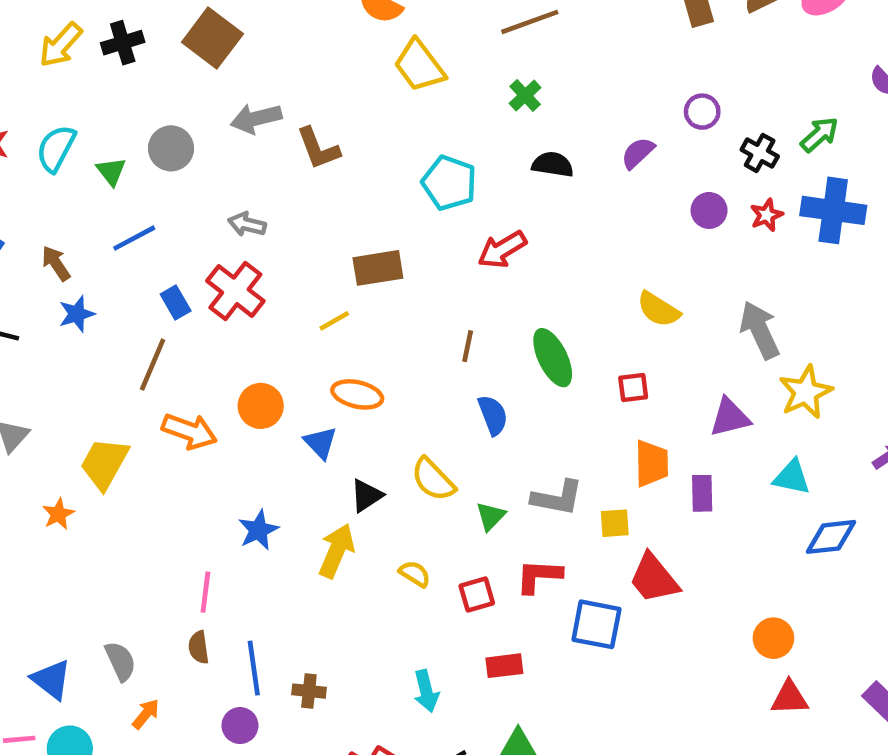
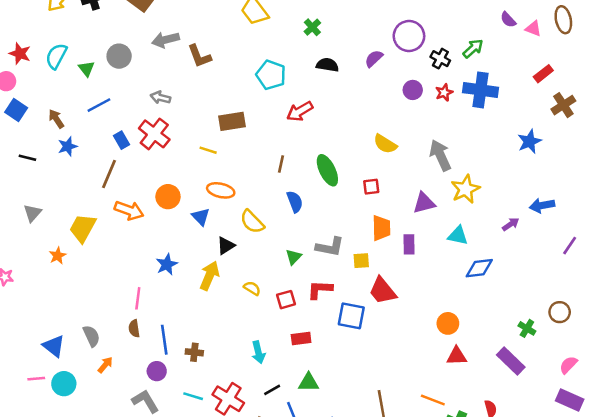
purple circle: (702, 112) -> (409, 36), size x1.6
yellow line: (334, 321) -> (208, 150), turned 48
yellow semicircle: (433, 479) -> (252, 222), moved

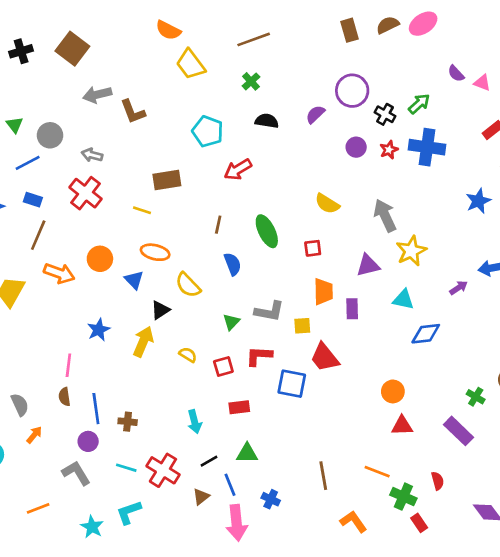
gray circle: (119, 56) -> (50, 135), moved
blue rectangle: (122, 140) -> (33, 200), moved, turned -42

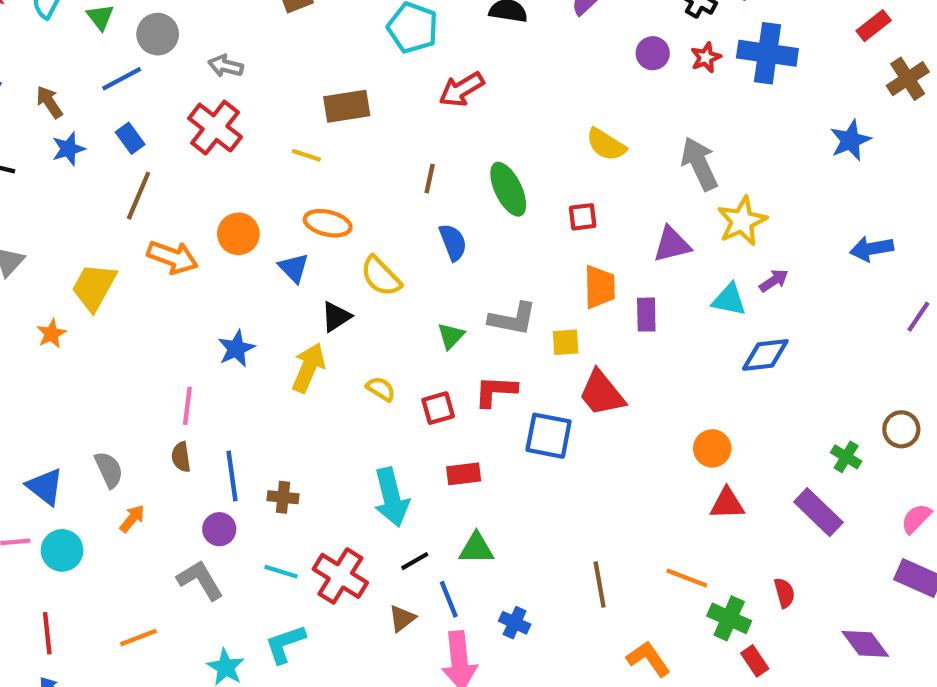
blue rectangle: (33, 200) -> (130, 138), turned 36
purple arrow: (459, 288) -> (774, 281), moved
cyan arrow: (195, 422) -> (391, 497), size x1.5

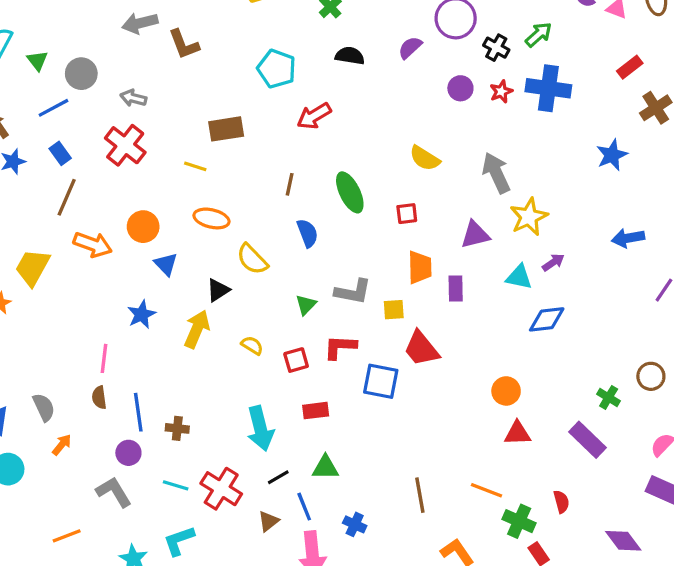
blue triangle: (294, 268) -> (166, 264), moved

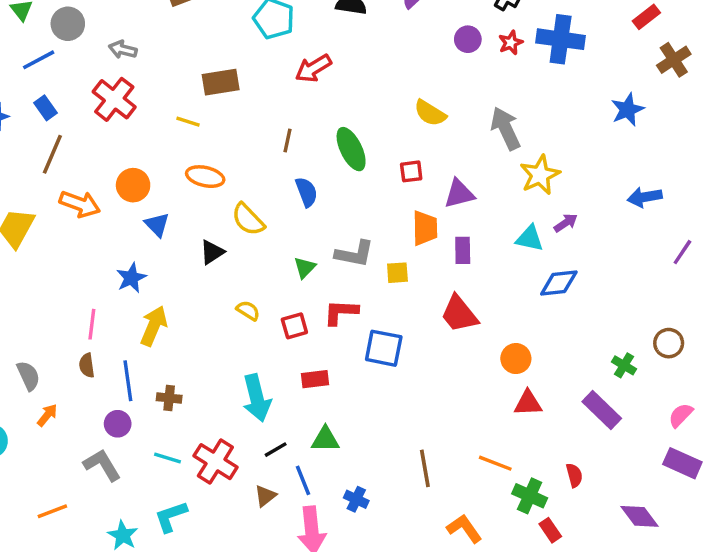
purple triangle: (475, 235) -> (459, 194), moved
yellow arrow: (197, 329) -> (154, 326), moved
red trapezoid: (421, 349) -> (459, 314), moved

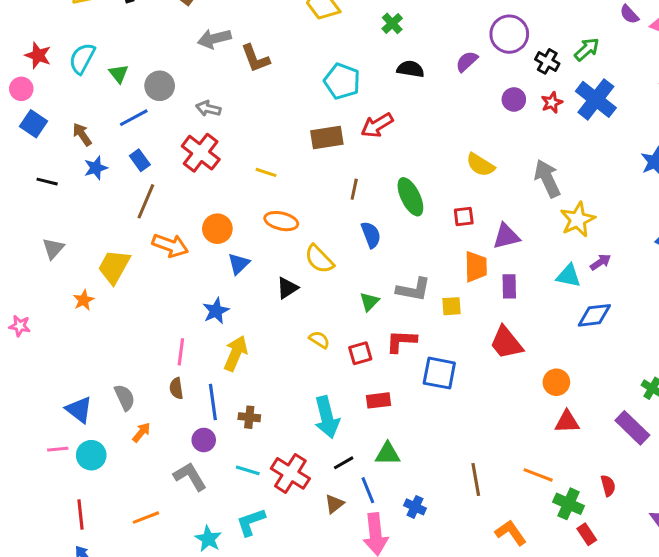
blue cross: (561, 39) -> (596, 99), turned 30
brown rectangle: (221, 82) -> (327, 137), moved
blue triangle: (157, 225) -> (239, 264), turned 30

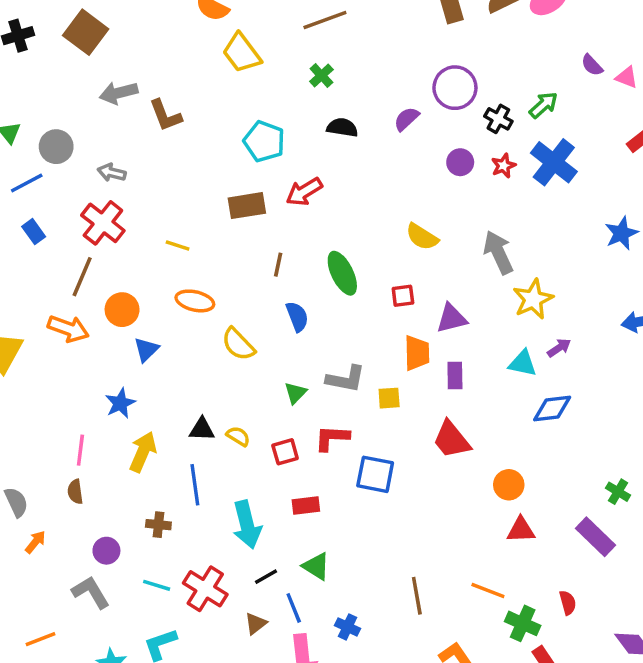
brown line: (146, 201) -> (82, 277), moved
black triangle: (287, 288) -> (202, 429), moved, turned 35
blue line: (213, 402) -> (195, 485), moved
green triangle: (388, 454) -> (316, 566), turned 32

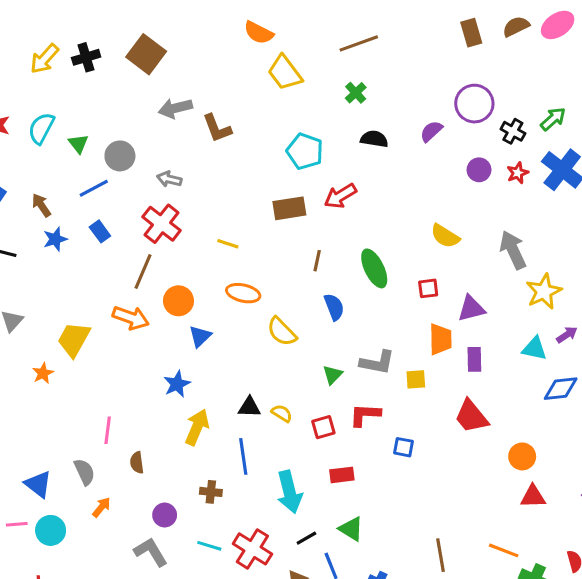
pink line: (80, 450) -> (108, 430), moved
blue square: (375, 474) -> (403, 447), size x0.6

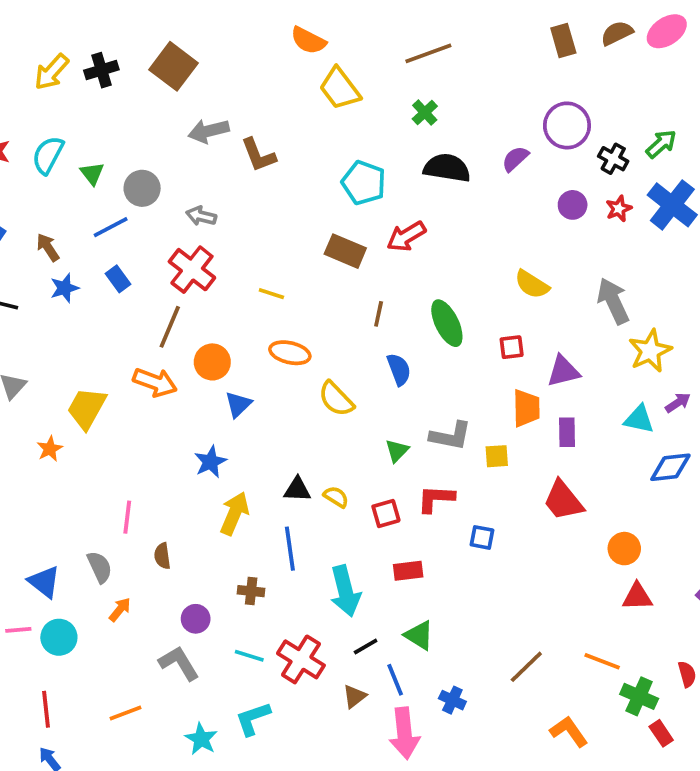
black semicircle: (374, 139) -> (447, 168), size x1.4
brown rectangle: (289, 208) -> (345, 251), turned 32
brown line: (440, 555) -> (526, 667), turned 56

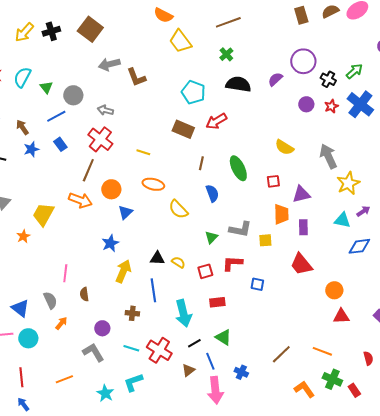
green cross: (639, 696) -> (332, 379), moved

